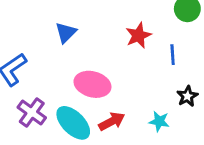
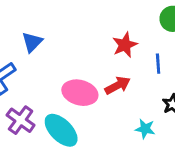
blue triangle: (66, 32) -> (32, 42), moved
red arrow: (112, 121) -> (118, 85), moved

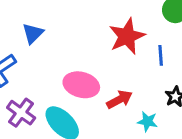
red star: (125, 45) -> (127, 36), size x1.4
red arrow: (118, 85) -> (119, 99), moved

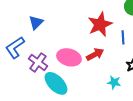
red arrow: (119, 99) -> (95, 54), moved
purple cross: (21, 113) -> (38, 62), moved

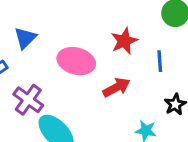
red star: (100, 24) -> (124, 41), size x0.7
pink ellipse: (69, 57) -> (76, 61), moved

